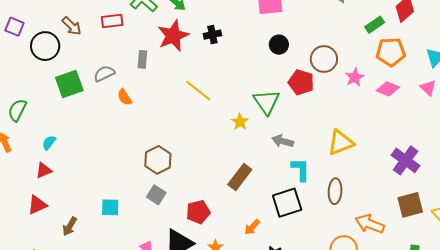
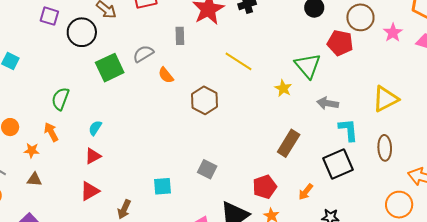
brown hexagon: (158, 160) -> (204, 100), moved
red pentagon: (198, 212) -> (265, 187), moved

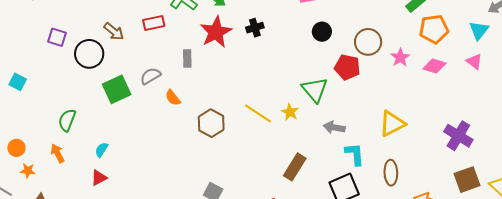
yellow line: (239, 61) -> (258, 113), moved
orange star: (32, 151) -> (28, 171), moved

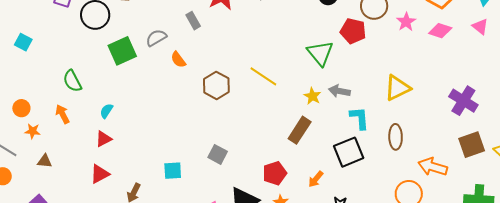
gray rectangle: (187, 58) -> (193, 21), turned -30
yellow star: (290, 112) -> (312, 96), moved
green semicircle: (67, 120) -> (72, 81), turned -50

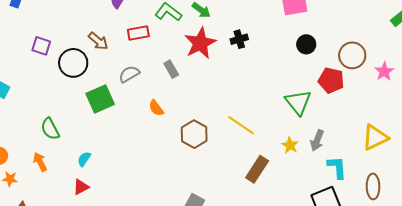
gray semicircle: (156, 38) -> (129, 74), moved
gray arrow: (339, 91) -> (317, 140), turned -80
brown rectangle: (300, 130) -> (257, 169), moved

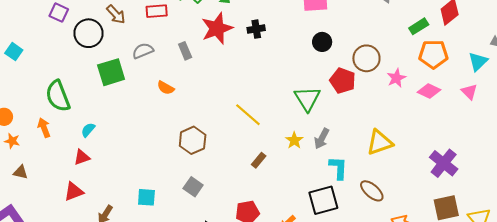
orange semicircle: (156, 108) -> (166, 88), turned -30
green semicircle: (50, 129) -> (58, 96), size x1.4
brown hexagon: (194, 134) -> (193, 140), moved
brown rectangle: (257, 169) -> (259, 160), size x0.6
brown ellipse: (373, 186) -> (372, 191), turned -55

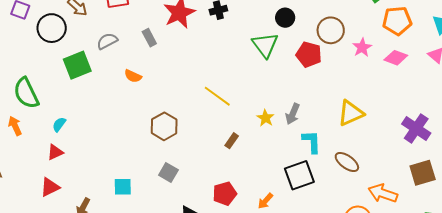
green triangle: (307, 99) -> (265, 45), moved

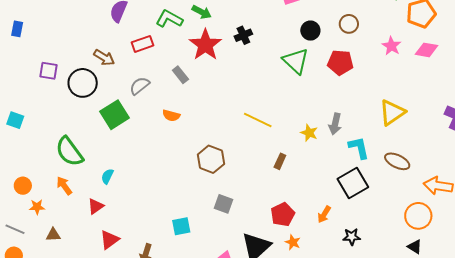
brown circle: (331, 30) -> (349, 24), moved, size x0.7
red triangle: (55, 152) -> (96, 206), moved

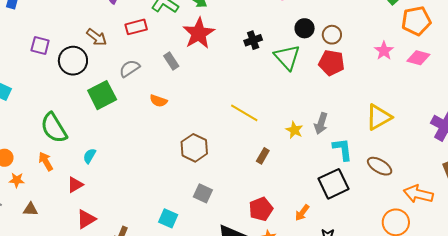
brown circle: (349, 24) -> (332, 35), moved
black cross: (243, 35) -> (253, 40), moved
cyan square: (181, 226) -> (168, 218), moved, turned 30

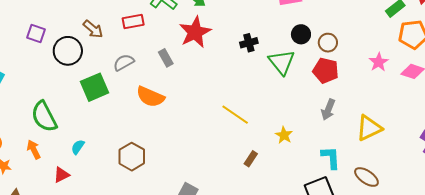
orange semicircle: (158, 101) -> (150, 97), size x1.6
gray arrow: (321, 123) -> (328, 110), moved
brown hexagon: (194, 148) -> (132, 157), moved

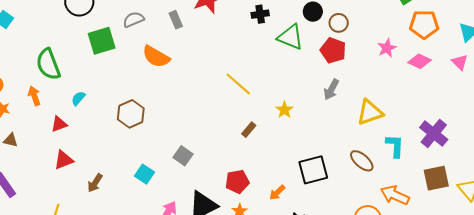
green triangle: (282, 62) -> (291, 37), turned -36
cyan L-shape: (331, 158) -> (395, 146), moved

